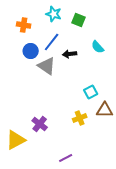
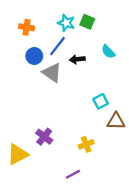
cyan star: (54, 14) -> (66, 23), moved
yellow cross: (80, 118) -> (86, 144), moved

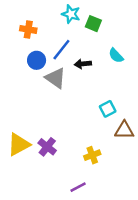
cyan star: (66, 23) -> (71, 14), moved
yellow triangle: (18, 154) -> (19, 144), moved

